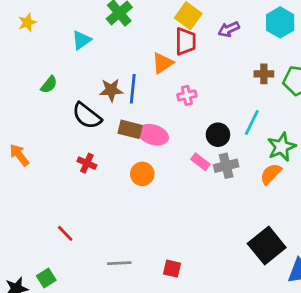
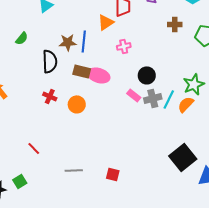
brown cross: (264, 74) -> (175, 24), moved
black semicircle: (87, 116) -> (50, 61), turned -130
cyan line: (252, 123) -> (169, 99), moved
orange circle: (142, 174) -> (77, 104), moved

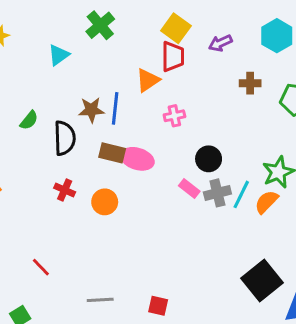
green semicircle: (22, 38) -> (29, 120), moved

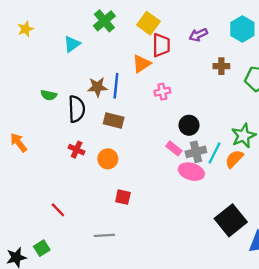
yellow square: (176, 28) -> (148, 23), moved
green semicircle: (29, 120) -> (49, 95), turned 63
pink ellipse: (137, 159) -> (191, 172), moved
red square: (158, 306) -> (123, 197), moved

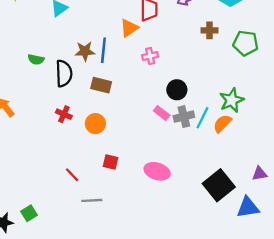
pink ellipse: (191, 172) -> (157, 171), moved
red line: (58, 210) -> (72, 175), moved

